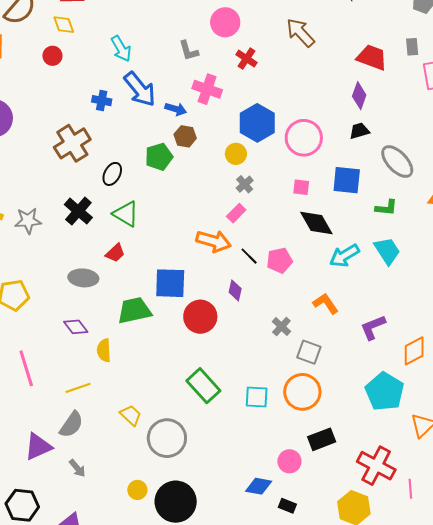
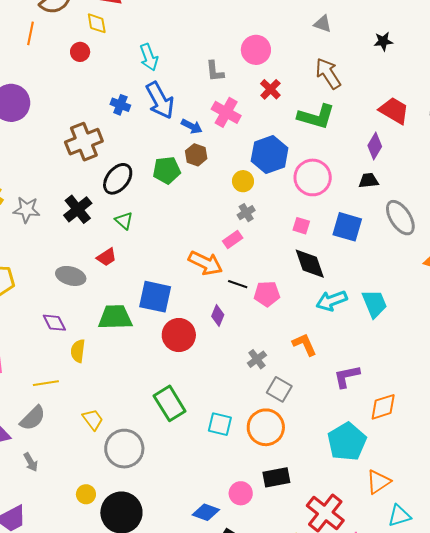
black ellipse: (112, 174) -> (118, 179), size x1.4
green L-shape: (386, 208) -> (316, 117), moved, size x1.6
green triangle: (126, 214) -> (124, 221), size x0.7
black line: (249, 256) -> (238, 284), turned -36

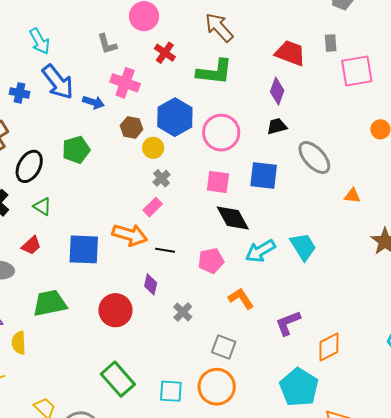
brown hexagon: (196, 155) -> (132, 127), moved
pink square: (301, 226) -> (218, 182), size x1.4
pink pentagon: (267, 294) -> (211, 261), moved
blue square: (155, 297) -> (84, 249), moved
gray cross: (257, 359) -> (183, 312), moved

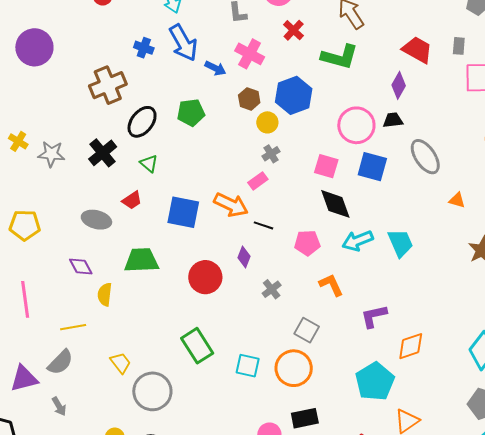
pink circle: (221, 133) -> (356, 125), moved

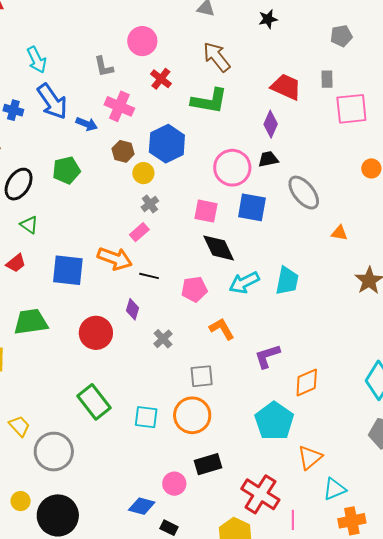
cyan trapezoid: (401, 243) -> (287, 281), turned 40
gray square: (307, 330) -> (202, 376), turned -30

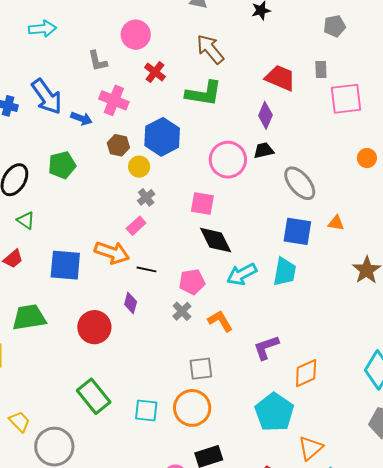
cyan arrow: (37, 60) -> (42, 29), moved, turned -68
blue square: (252, 207) -> (297, 231), moved
gray cross: (163, 339) -> (182, 311), moved

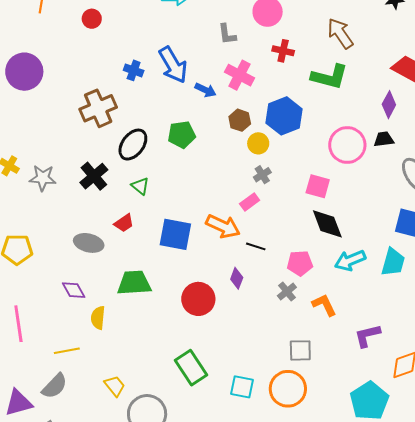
red cross: (155, 72) -> (283, 51), turned -30

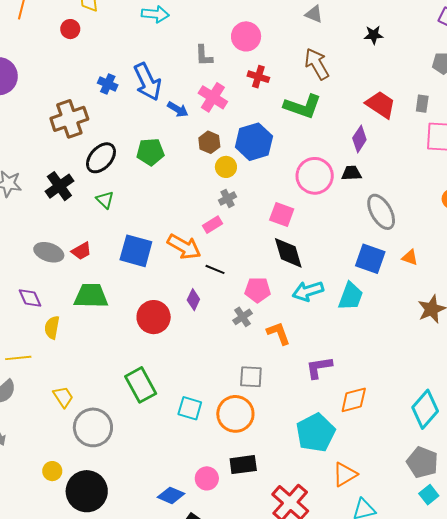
red trapezoid: (124, 223) -> (81, 251), moved

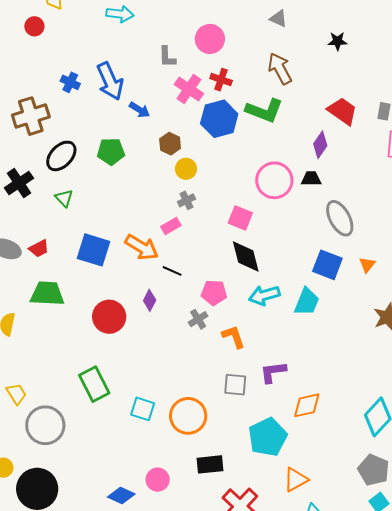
pink cross: (213, 97) -> (189, 89), moved
blue hexagon: (254, 142) -> (219, 119), moved
orange triangle: (410, 257) -> (367, 265), turned 48
gray square: (251, 377) -> (235, 385), moved
black rectangle: (243, 465) -> (210, 464), moved

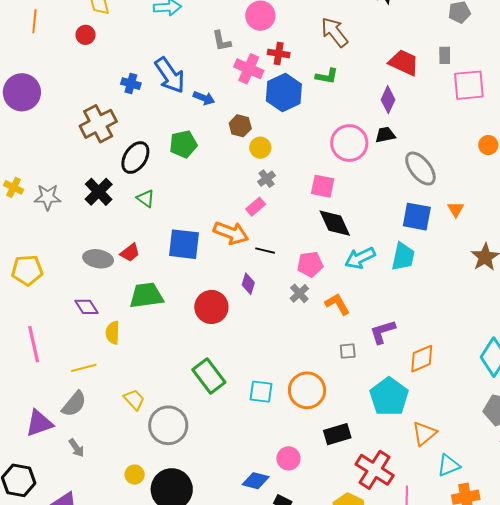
green L-shape: (264, 111) -> (327, 76), size x0.6
gray square: (235, 385) -> (348, 351), size x0.7

